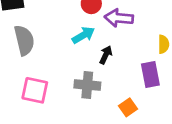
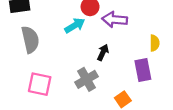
cyan arrow: (83, 35) -> (75, 25), moved
gray cross: (87, 85) -> (87, 79), turned -35

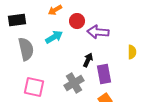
cyan arrow: (75, 25) -> (54, 37), moved
purple rectangle: (143, 70) -> (104, 74), moved

